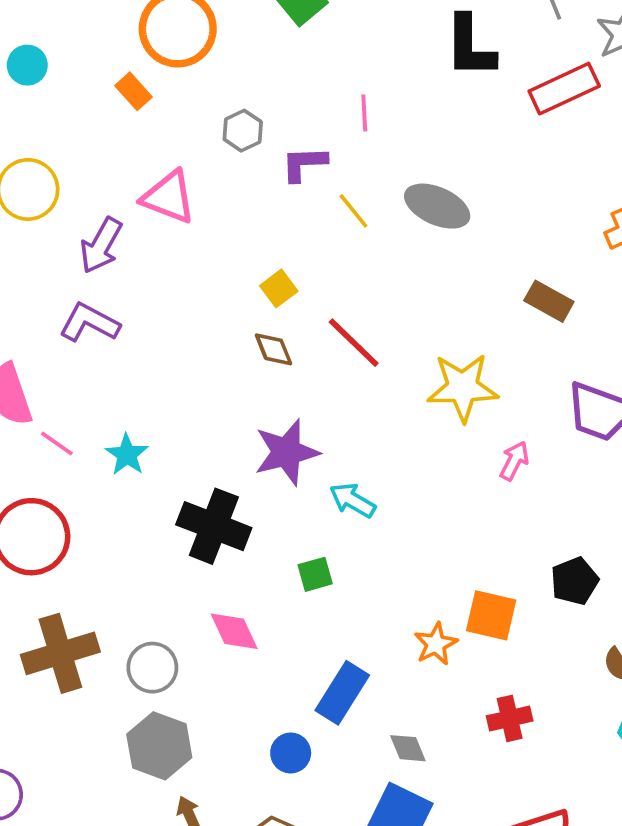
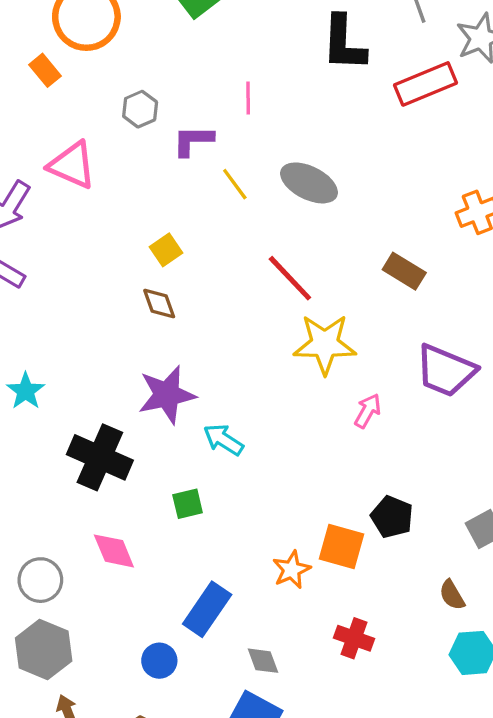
red line: (354, 343) -> (290, 278), moved
black pentagon: (575, 581) -> (392, 517), moved, turned -30
red cross: (510, 718) -> (354, 638), turned 30

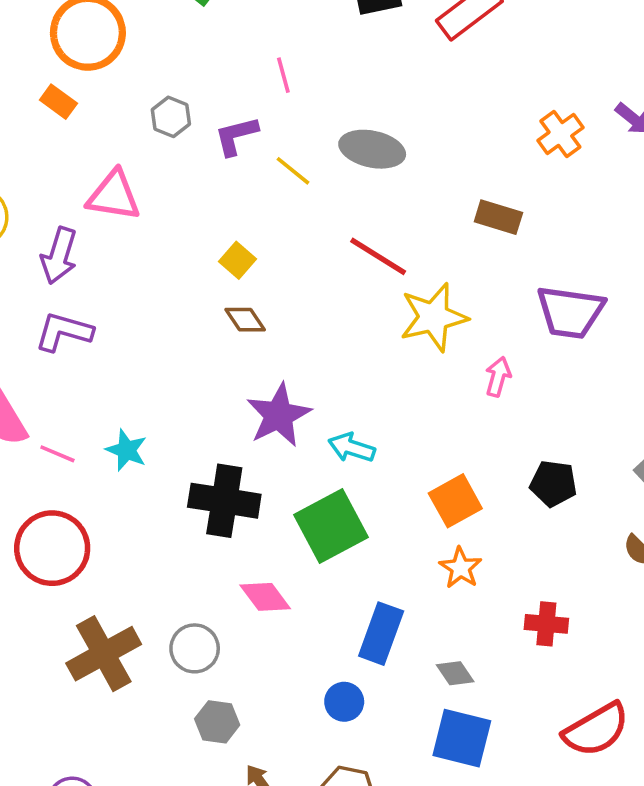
green square: (188, 504) -> (331, 526), size x2.0
orange square: (341, 547) -> (455, 501), moved, turned -30
gray hexagon: (44, 649) -> (217, 722), size x0.7

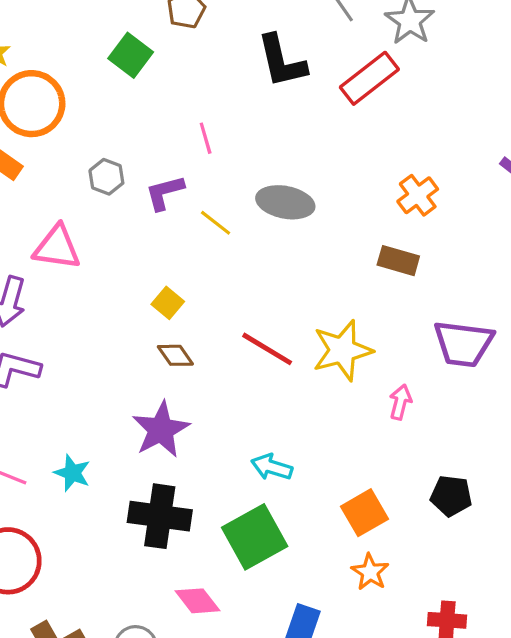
orange cross: (560, 134) -> (418, 195), moved
red line: (378, 256) -> (267, 349), moved
purple star: (279, 415) -> (161, 430), moved

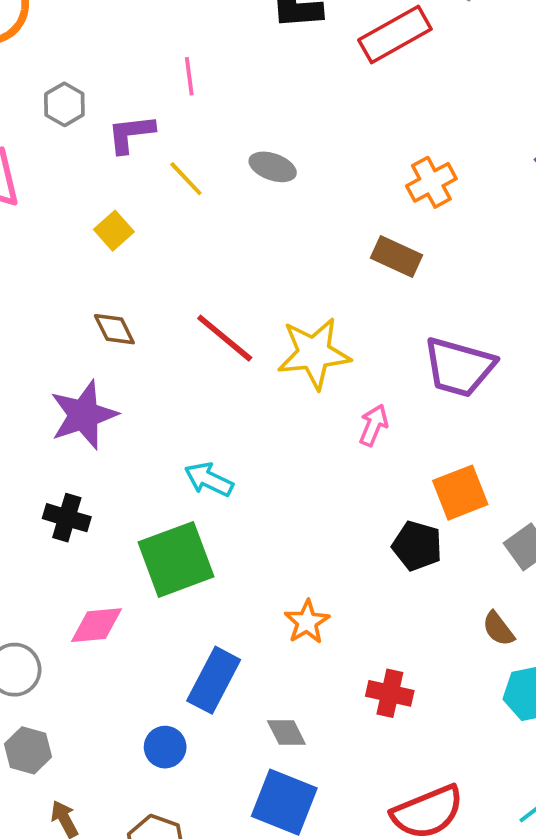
gray ellipse: (285, 202) -> (273, 167), size x0.7
yellow square: (168, 303) -> (114, 231), moved
orange square: (364, 513) -> (460, 493), moved
black cross: (160, 516) -> (67, 518), size x0.6
pink diamond: (197, 601) -> (96, 625), turned -66

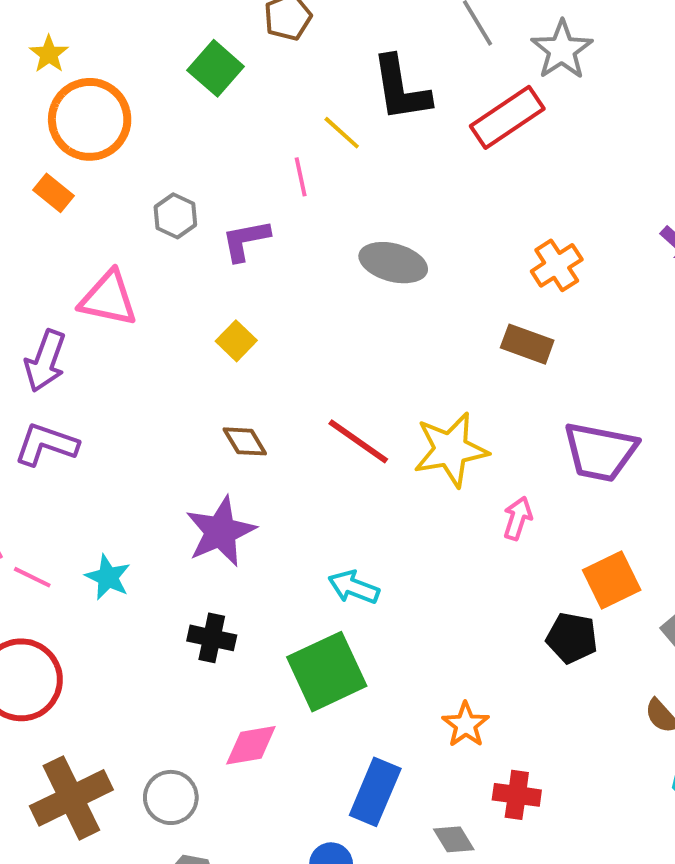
gray ellipse: (273, 167) -> (393, 263), size x1.4
yellow line: (186, 179) -> (342, 133), moved
red cross: (390, 693) -> (517, 795), moved

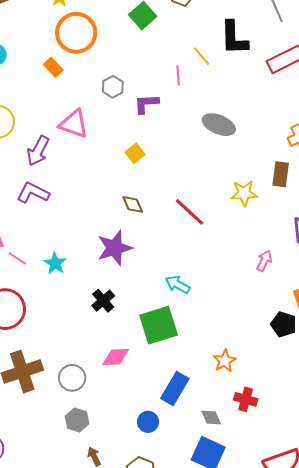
brown rectangle: (527, 344) -> (281, 174), turned 70
yellow star: (451, 450) -> (244, 193), moved, size x0.7
black cross: (212, 638) -> (103, 301), turned 30

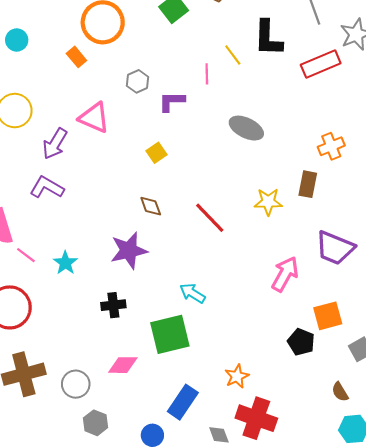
pink arrow: (264, 261) -> (285, 274), size x1.6
black cross: (103, 301) -> (113, 305), turned 30
red cross: (246, 399) -> (256, 418), size x1.6
gray hexagon: (77, 420) -> (95, 423), moved

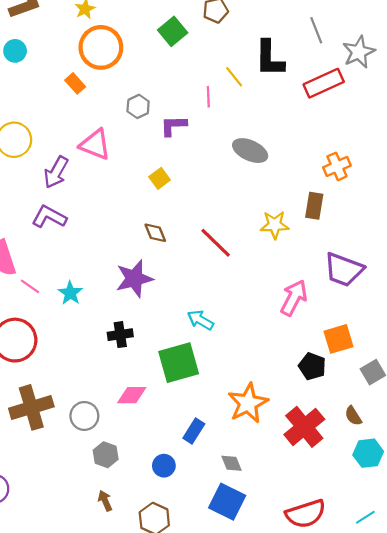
cyan circle: (17, 40) -> (15, 51), moved
orange star: (237, 376) -> (248, 403), size x1.6
blue rectangle: (183, 402) -> (194, 431), size x0.7
red cross: (256, 418) -> (304, 427), moved, turned 33

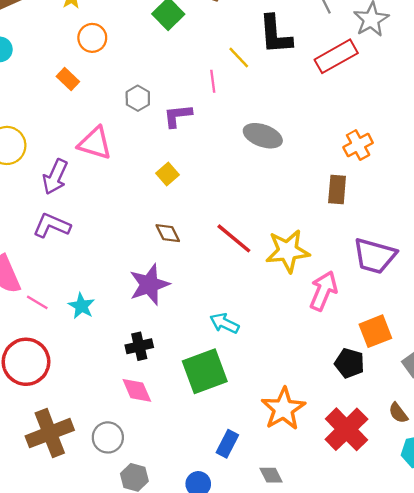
orange circle: (101, 47) -> (92, 38), size x0.6
yellow star: (275, 225) -> (288, 251), moved, size x1.4
pink diamond: (132, 395) -> (137, 390), moved, turned 72

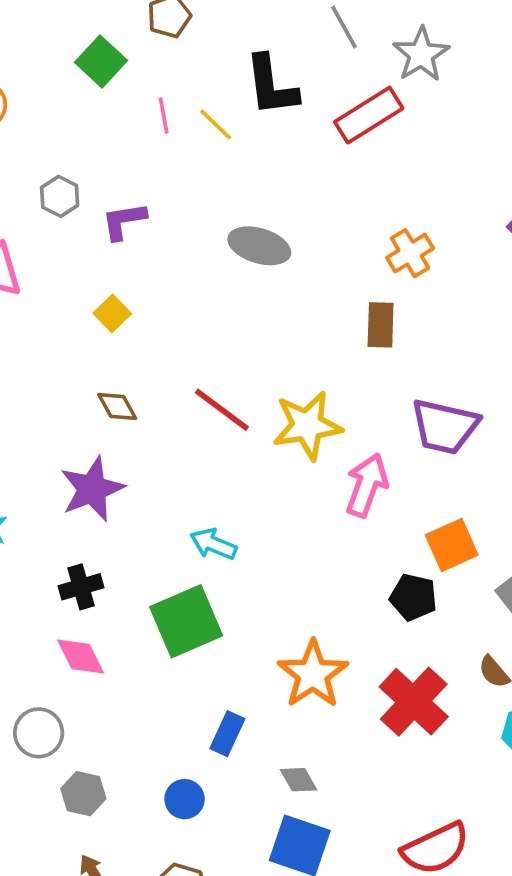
pink line: (213, 81) -> (164, 115), moved

